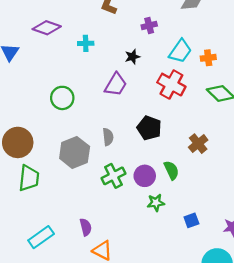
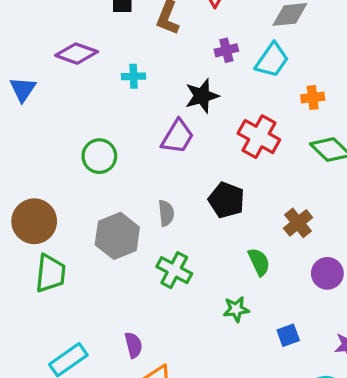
cyan trapezoid: (180, 51) -> (272, 60), moved
black star: (132, 57) -> (202, 96), size x1.5
green cross: (114, 176) -> (174, 270), turned -35
purple circle: (145, 176) -> (327, 273), moved

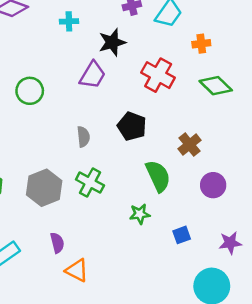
cyan cross: (134, 76) -> (69, 21), moved
gray hexagon: (117, 236) -> (44, 188), moved
green semicircle: (259, 262) -> (158, 176), size x1.4

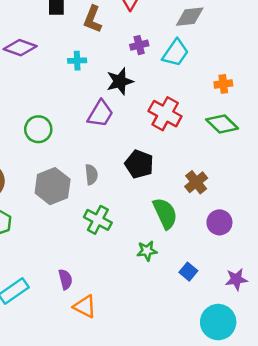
orange cross: (201, 44) -> (223, 84), moved
gray hexagon: (44, 188) -> (53, 186), moved
blue square: (182, 235) -> (188, 272), turned -30

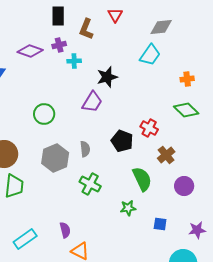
purple cross: (139, 45) -> (59, 45), moved
red cross: (165, 114) -> (149, 128), moved, size x0.7
blue square: (188, 272) -> (160, 224), turned -32

